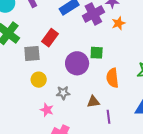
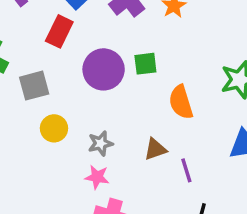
red rectangle: (50, 38) -> (59, 31), moved
purple circle: (77, 63) -> (104, 69), moved
pink star: (47, 110) -> (97, 177), moved

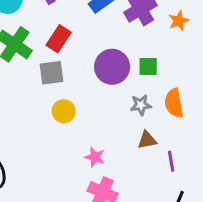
red rectangle: (59, 31) -> (59, 39), moved
gray star: (100, 143) -> (141, 105), moved

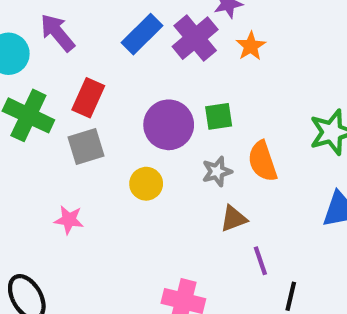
yellow circle: (64, 111) -> (146, 184), moved
pink star: (95, 157) -> (69, 220), moved
purple line: (171, 161) -> (260, 261), moved

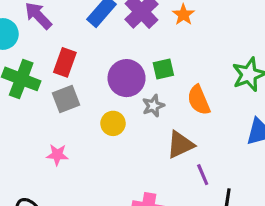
gray star: (217, 171) -> (153, 106), moved
brown triangle: (234, 219) -> (180, 145), size x1.4

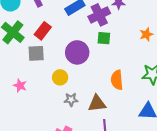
orange star: (183, 15) -> (146, 34), moved
green square: (163, 69) -> (104, 38), moved
gray star: (153, 106) -> (71, 99), moved

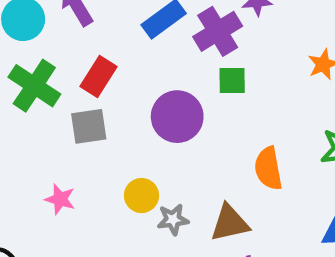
yellow circle: (60, 77) -> (141, 196), moved

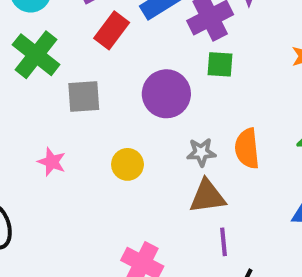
red rectangle: (99, 77) -> (112, 30), moved
gray star: (173, 219) -> (201, 152), moved

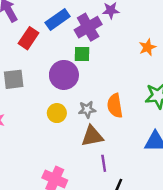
green square: (220, 64) -> (82, 54), moved
yellow circle: (127, 164) -> (57, 113), moved

